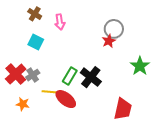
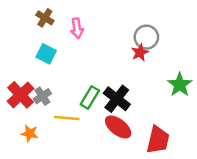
red ellipse: (66, 99) -> (118, 127), moved

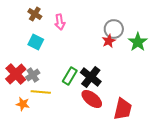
green star: (180, 85) -> (138, 42), moved
yellow line: (67, 118) -> (41, 92), moved

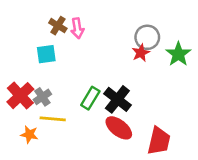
brown cross: (35, 14) -> (58, 26), moved
cyan square: (36, 42) -> (46, 54), turned -35

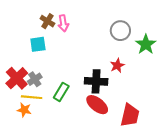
red star: (141, 53) -> (117, 66), moved
green rectangle: (90, 98) -> (61, 92), moved
black cross: (117, 99) -> (96, 81), turned -35
yellow line: (53, 119) -> (32, 97), moved

